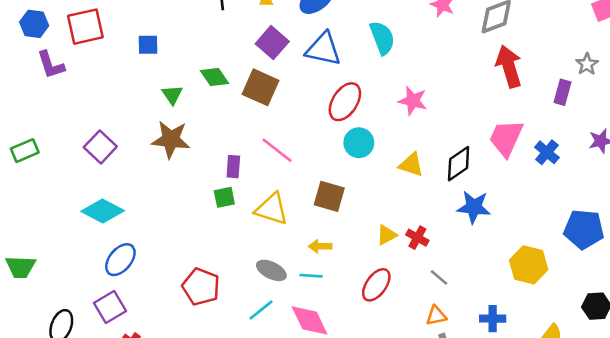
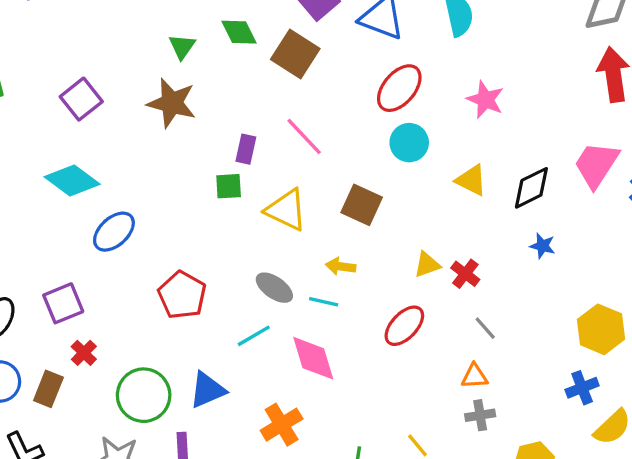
blue star: (474, 207) -> (542, 246), size x0.6
blue ellipse: (120, 260) -> (114, 232), moved
blue cross: (493, 319) -> (582, 388), moved, turned -30

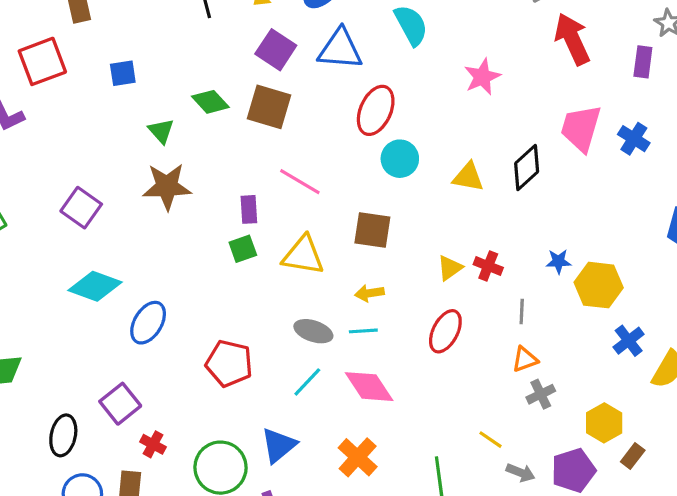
pink star: (485, 100) -> (482, 77), moved, turned -30
blue star: (542, 246) -> (558, 261), moved
gray line: (485, 328) -> (522, 311), turned 60
yellow hexagon: (601, 329) -> (599, 285), moved

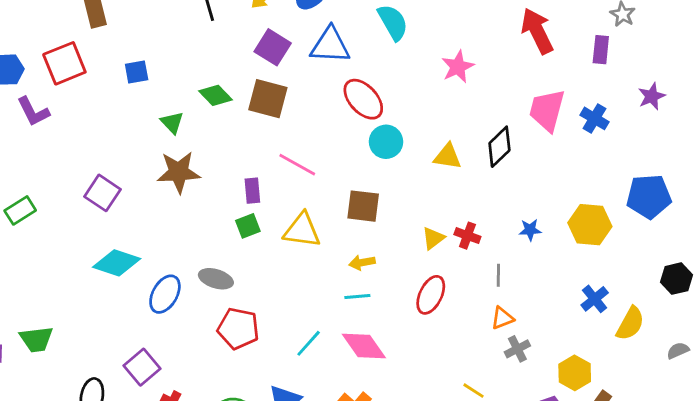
red ellipse: (376, 110) -> (363, 99), turned -66
yellow hexagon: (599, 285) -> (590, 225), moved
gray ellipse: (313, 331) -> (216, 279), moved

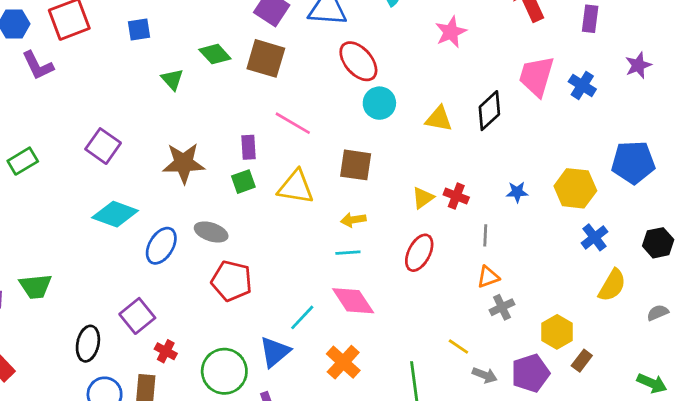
brown star: (179, 172) -> (184, 163), moved
blue cross: (595, 299) -> (594, 237), moved
cyan line: (309, 343) -> (302, 317), moved

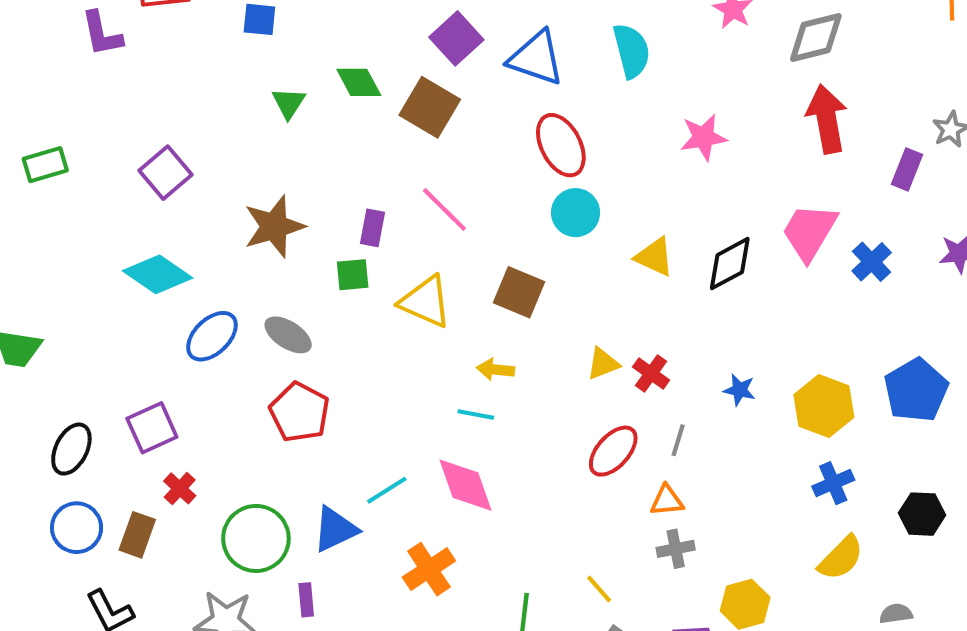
blue pentagon: (633, 162) -> (916, 390), turned 30
brown star: (184, 163) -> (274, 226), turned -30
red ellipse: (419, 253) -> (613, 451), moved

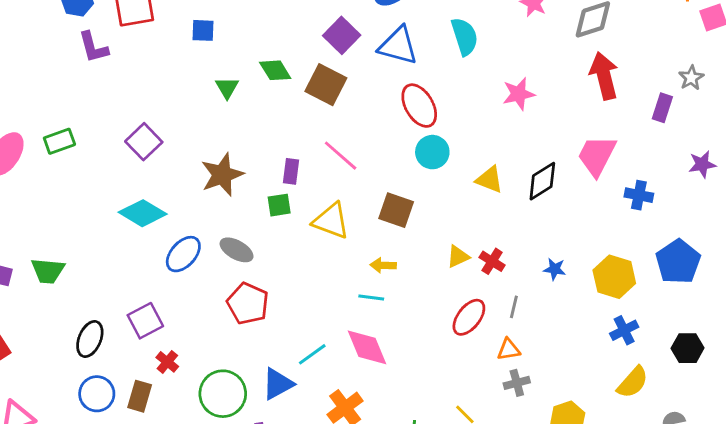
blue cross: (872, 262) -> (639, 195), moved, turned -32

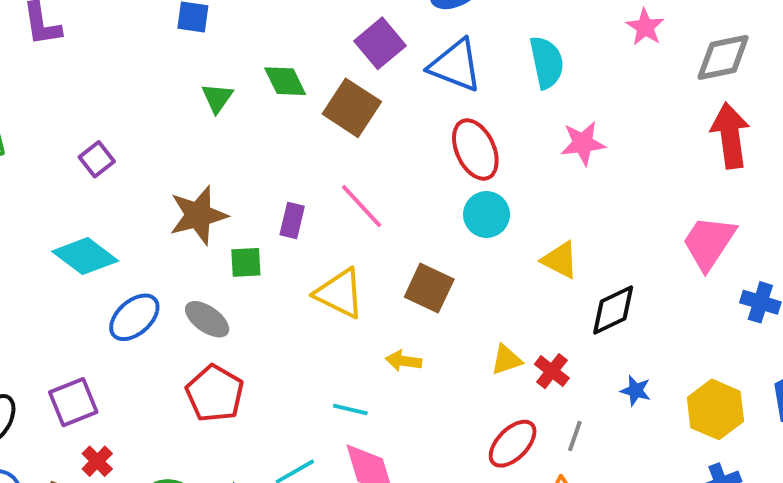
pink star: (519, 94) -> (583, 143), moved
purple square: (144, 142) -> (97, 159), size x0.7
black diamond: (542, 181) -> (613, 310), moved
green square: (279, 205) -> (246, 262), moved
cyan line: (371, 298) -> (350, 410), moved

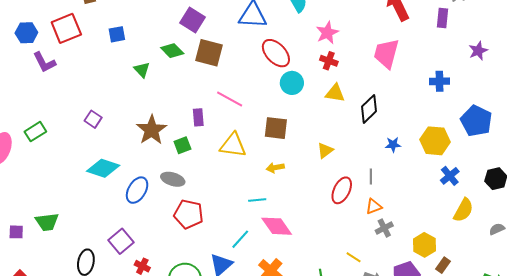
purple square: (380, 43) -> (193, 20), moved
pink trapezoid: (709, 243) -> (386, 53), moved
red cross: (552, 371) -> (329, 61), moved

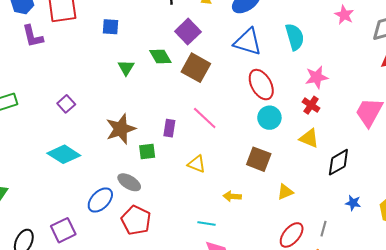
brown square: (276, 128) -> (259, 159), moved
yellow triangle: (233, 145) -> (197, 164), size x0.7
blue ellipse: (137, 190) -> (100, 200), moved

